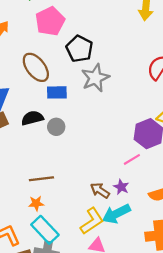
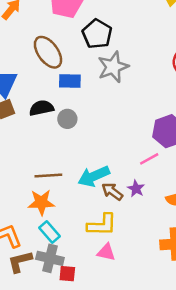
orange star: (36, 203) -> (41, 202), size x1.5
cyan arrow: (116, 214) -> (94, 176), moved
yellow L-shape: (92, 221) -> (102, 225), turned 32
cyan rectangle: (45, 230) -> (50, 232), size x0.7

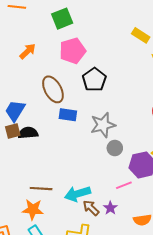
gray star: (113, 67) -> (103, 125), moved
black semicircle: (41, 108) -> (28, 133), moved
gray circle: (67, 119) -> (115, 148), moved

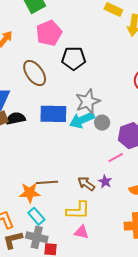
black pentagon: (94, 80) -> (74, 58), turned -30
blue rectangle: (68, 115) -> (53, 114), moved, size x1.5
brown line: (41, 189) -> (47, 182), moved
cyan arrow: (78, 194) -> (82, 120), moved

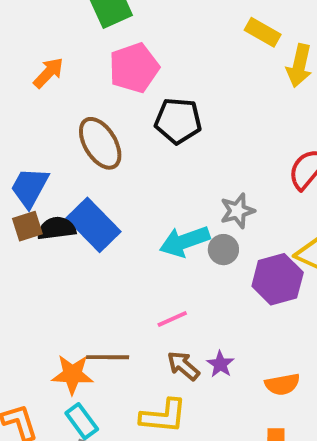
gray star: (88, 101) -> (237, 211), moved, size x0.7
blue rectangle: (53, 114) -> (93, 225), moved, turned 40
pink line: (116, 158) -> (172, 319), moved

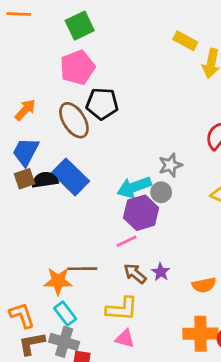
pink pentagon: (134, 68) -> (77, 67), moved
orange arrow: (48, 73) -> (25, 110), moved
black pentagon: (178, 121) -> (102, 104), moved
purple hexagon: (278, 279) -> (141, 213), moved

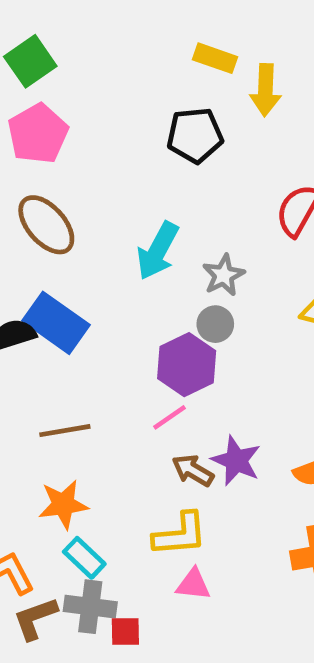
black pentagon: (102, 104) -> (195, 135), moved
cyan arrow: (134, 187) -> (158, 251), moved, turned -32
brown line: (82, 269) -> (65, 431), moved
purple star: (161, 272) -> (236, 461), size x1.5

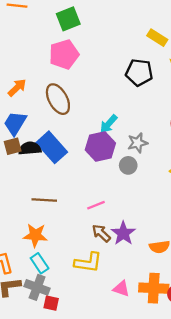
cyan arrow: (158, 251) -> (109, 124), size x0.7
purple hexagon: (187, 365) -> (100, 147), moved
pink triangle: (193, 584) -> (121, 289), moved

